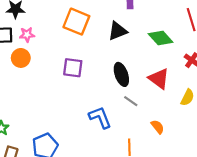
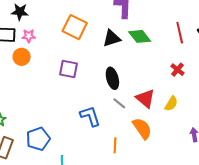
green diamond: (161, 38) -> (140, 36), moved
red triangle: (159, 79) -> (145, 98), moved
orange semicircle: (158, 127) -> (142, 128), size x1.6

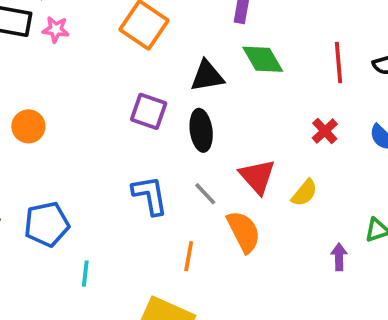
black triangle: (112, 38) -> (207, 76), moved
orange circle: (22, 57) -> (28, 126), moved
purple square: (68, 69) -> (149, 111), moved
gray line: (119, 103) -> (205, 194), moved

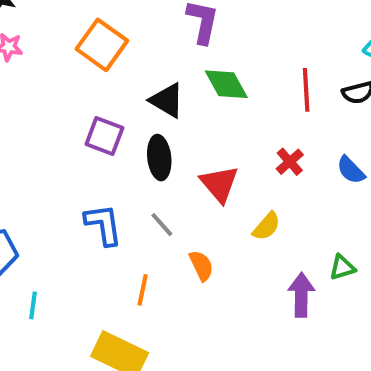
black triangle: (207, 76) -> (167, 100), turned 39
red triangle: (257, 177) -> (219, 184), moved
orange semicircle: (244, 232) -> (201, 266), size x0.7
purple arrow: (339, 257) -> (301, 295), size x1.5

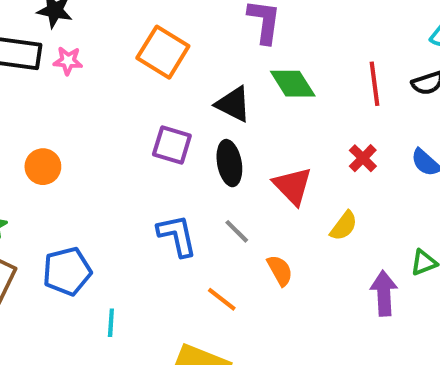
orange line: (143, 290) -> (222, 299), turned -60

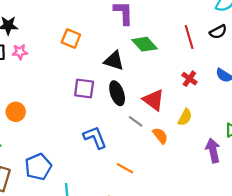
orange square: (163, 52) -> (71, 39), size x0.7
gray line: (237, 231) -> (136, 121), moved
orange semicircle: (280, 270) -> (160, 136), moved

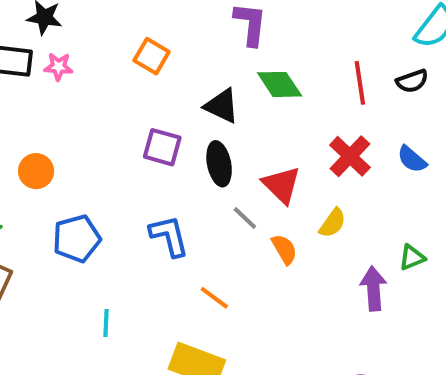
red cross: (189, 79) -> (350, 156), size x1.5
blue pentagon: (38, 167) -> (77, 239), moved

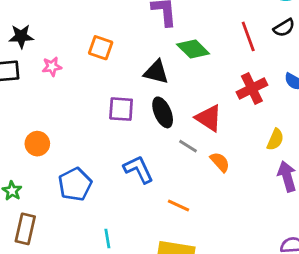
pink star: (58, 67) -> (52, 67), moved
red cross: (350, 156) -> (252, 89), turned 32
yellow semicircle: (333, 223) -> (275, 140), moved

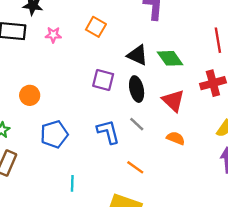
green diamond: (193, 49) -> (170, 58), moved
gray line: (188, 146) -> (137, 124), moved
orange semicircle: (220, 162) -> (176, 138), turned -36

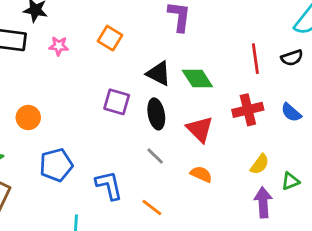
blue L-shape: (108, 132) -> (109, 185), moved

